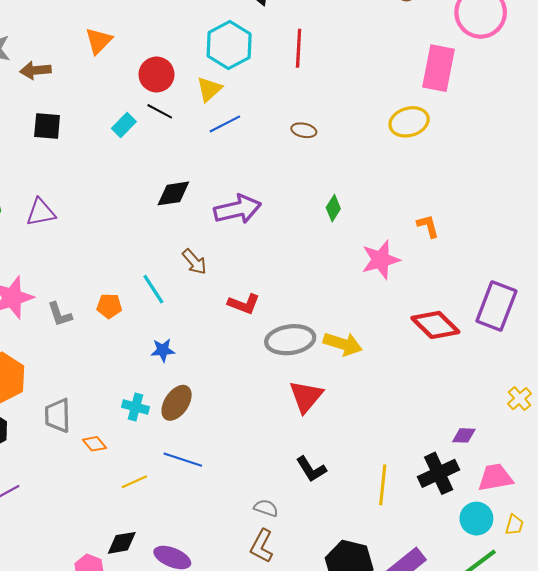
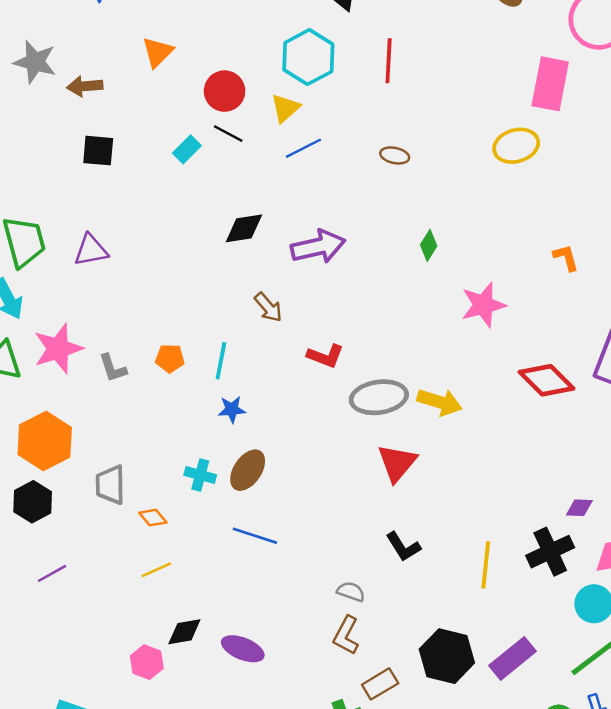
orange L-shape: (428, 226) -> (566, 258), moved
cyan line: (153, 289) -> (221, 361), moved, turned 44
yellow line: (134, 482) -> (157, 570), moved

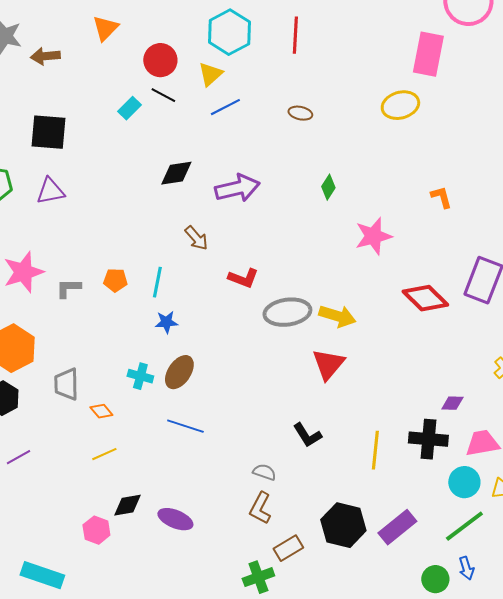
black square: (98, 151) -> (48, 132), moved, size x1.4
gray L-shape: (113, 368) -> (68, 288), turned 108
red triangle: (397, 463) -> (328, 364), moved
black cross: (550, 552) -> (428, 439), turned 30

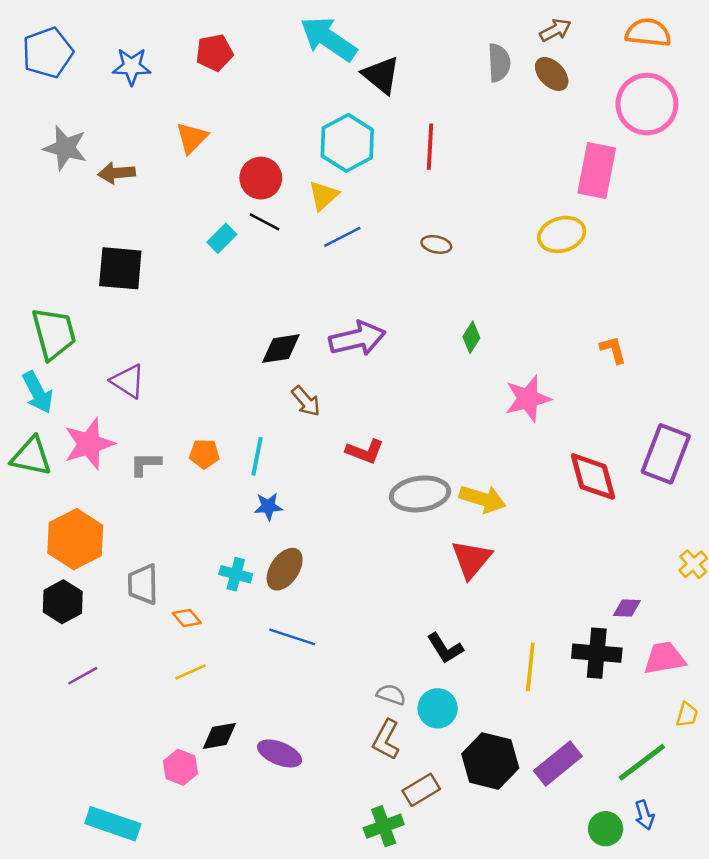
black diamond: (176, 173) -> (281, 349), moved
purple triangle: (50, 191) -> (128, 381), moved, turned 44
red diamond: (425, 298) -> (593, 476), turned 30
cyan circle: (464, 482) -> (438, 708), moved

